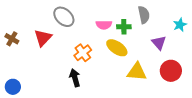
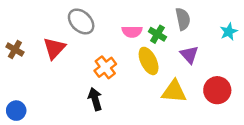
green cross: (124, 27) -> (157, 34), turned 32
purple triangle: (159, 43) -> (189, 55), moved
yellow ellipse: (117, 48) -> (149, 61), turned 30

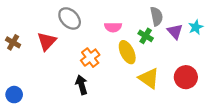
green cross: (157, 34) -> (146, 36), moved
purple triangle: (189, 55) -> (175, 32), moved
yellow triangle: (174, 91) -> (149, 78), turned 30

